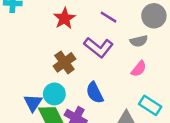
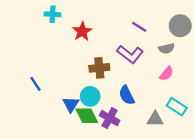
red star: (64, 18) -> (82, 31), moved
brown cross: (64, 62) -> (99, 68), turned 30

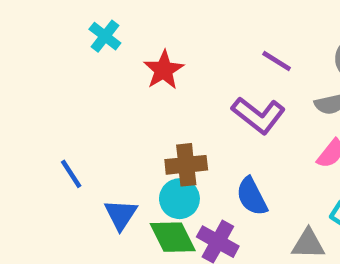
cyan cross: (53, 14) -> (105, 36), turned 35
brown cross: (99, 68) -> (186, 165), moved
blue triangle: (71, 104) -> (121, 215), moved

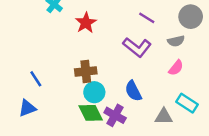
brown cross: (186, 165) -> (86, 71), moved
blue triangle: (121, 215) -> (27, 108), moved, turned 36

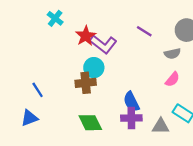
purple L-shape: (137, 47) -> (103, 44), moved
cyan circle: (94, 92) -> (94, 68), moved
purple cross: (115, 115) -> (131, 118), moved, turned -30

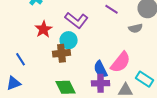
red star: (86, 36) -> (44, 29), moved
pink semicircle: (172, 79) -> (121, 62), moved, size x1.6

